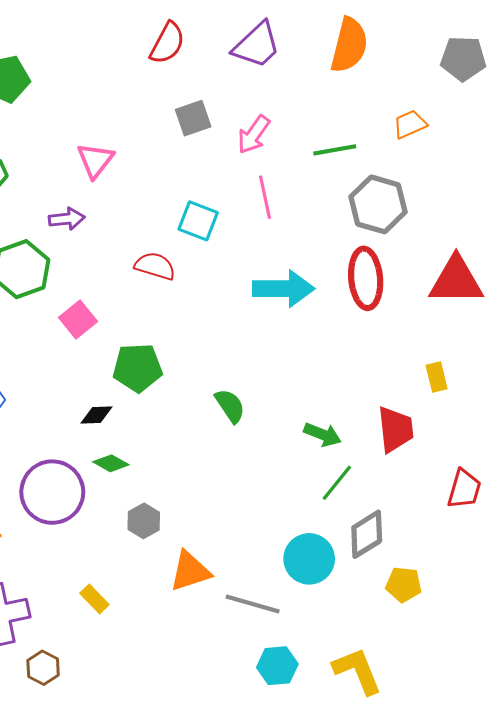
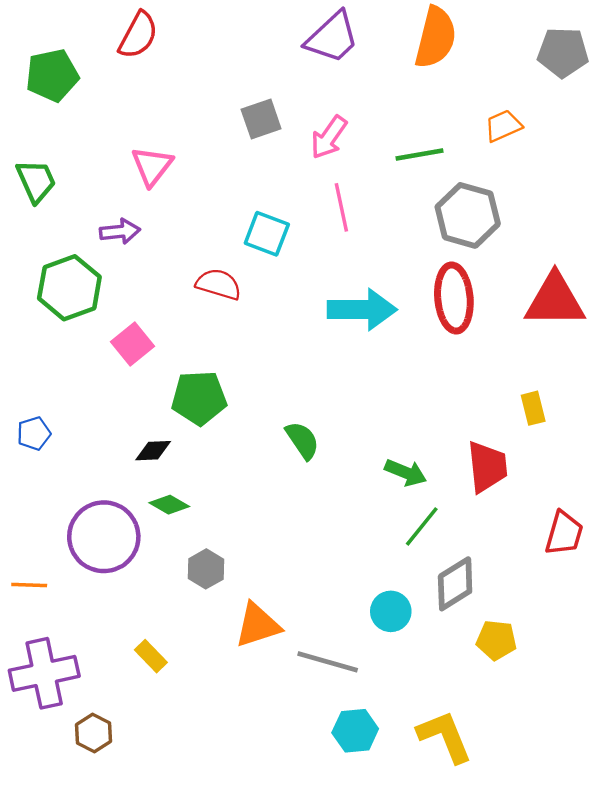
red semicircle: (167, 43) -> (138, 35), moved
cyan circle: (309, 559) -> (391, 611), size x0.7

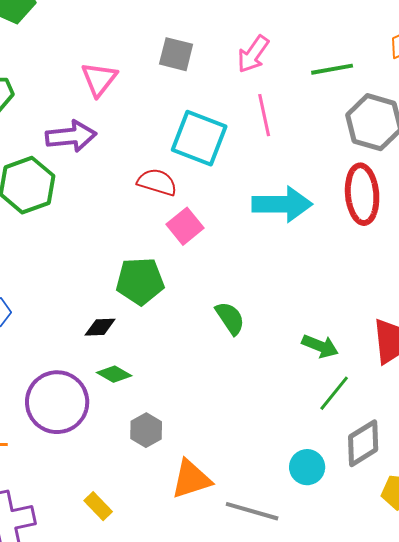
gray square: (261, 119) -> (176, 54), moved, turned 33
purple arrow: (120, 231) -> (71, 136), size x1.4
cyan square: (267, 234) -> (199, 138), size x1.4
pink square: (133, 344) -> (185, 226), moved

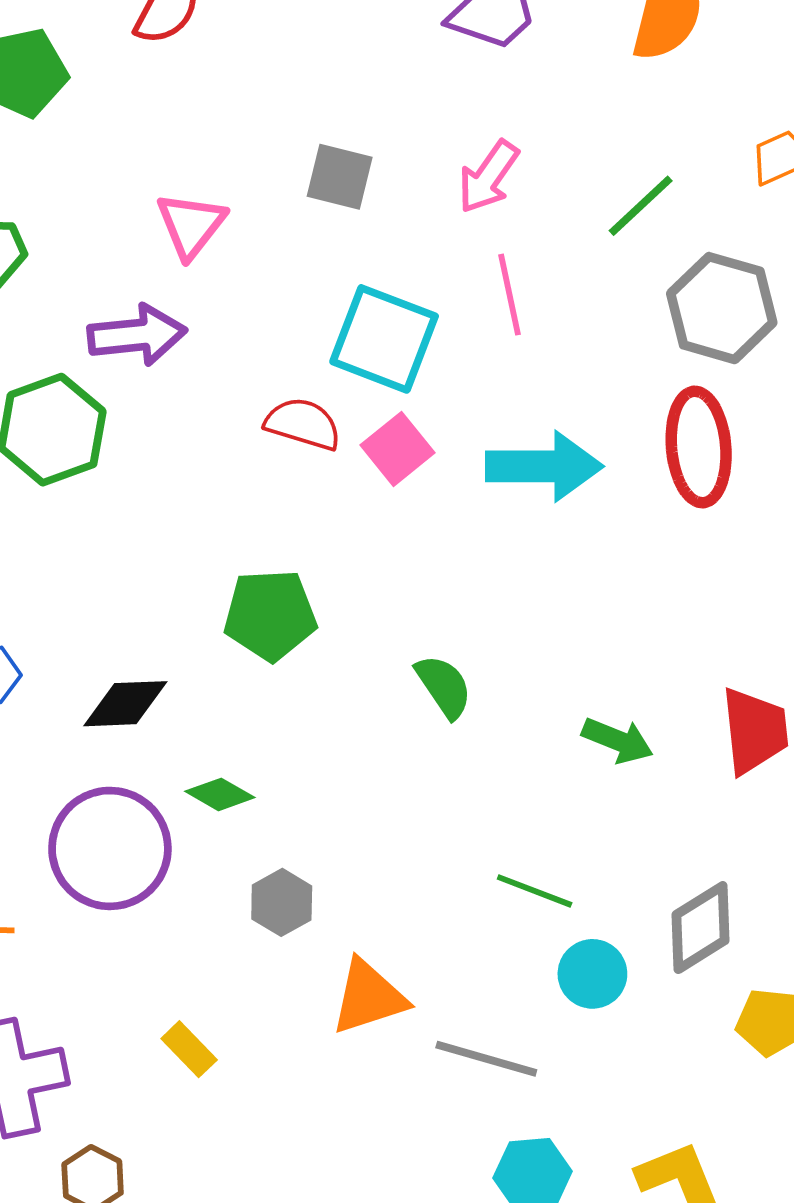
green line: (332, 69) -> (641, 206), turned -33
pink square: (185, 226) -> (398, 449), moved
black diamond: (100, 327) -> (125, 704), moved, size x1.4
green line: (334, 393) -> (535, 891), moved, turned 72

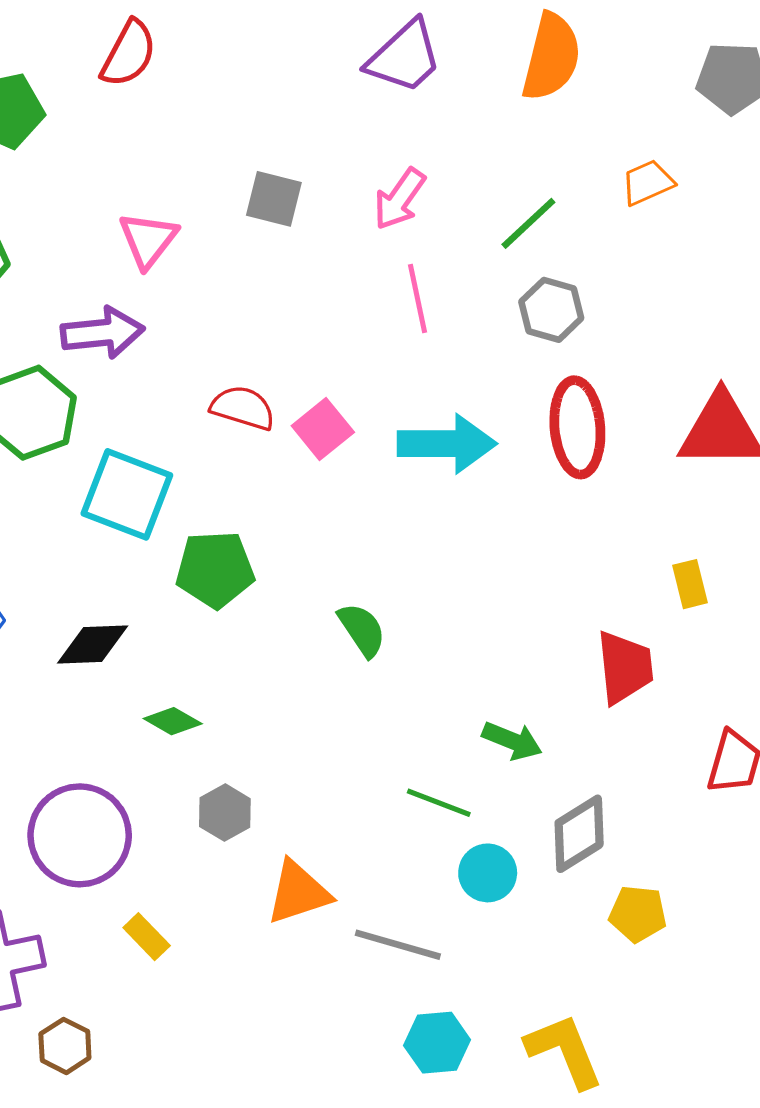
gray hexagon: (722, 308) -> (551, 310), moved, size x0.7
cyan square: (384, 339) -> (127, 494), moved
green arrow: (618, 740) -> (512, 741), moved
purple circle: (110, 848) -> (80, 835), moved

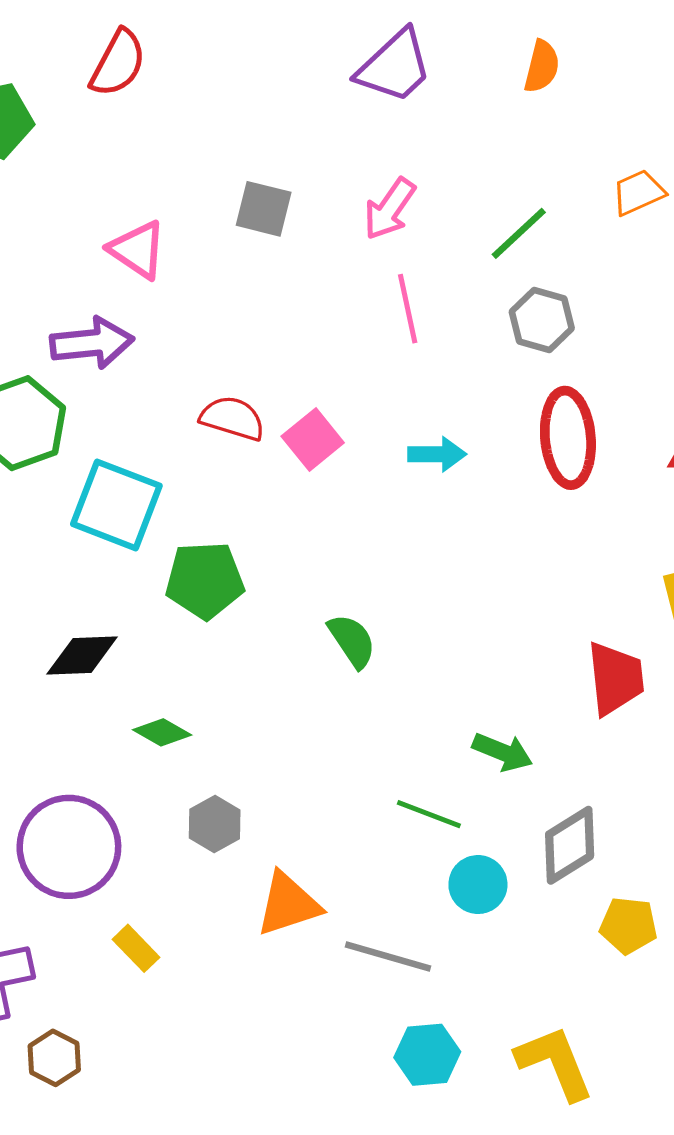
orange semicircle: (551, 57) -> (542, 66), size x0.6
pink triangle: (148, 240) -> (138, 250), turned -34
cyan arrow: (447, 444) -> (437, 454), size x0.6

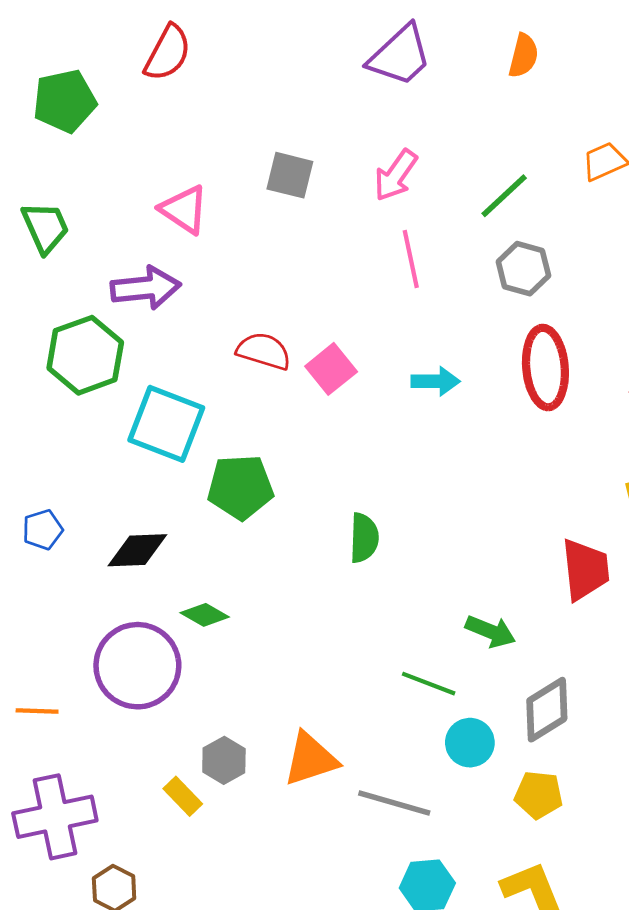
green semicircle: (352, 641) -> (364, 538), turned 36
gray hexagon: (215, 824) -> (224, 760), moved
purple circle: (69, 847) -> (137, 666), moved
yellow pentagon: (628, 925) -> (539, 795), moved

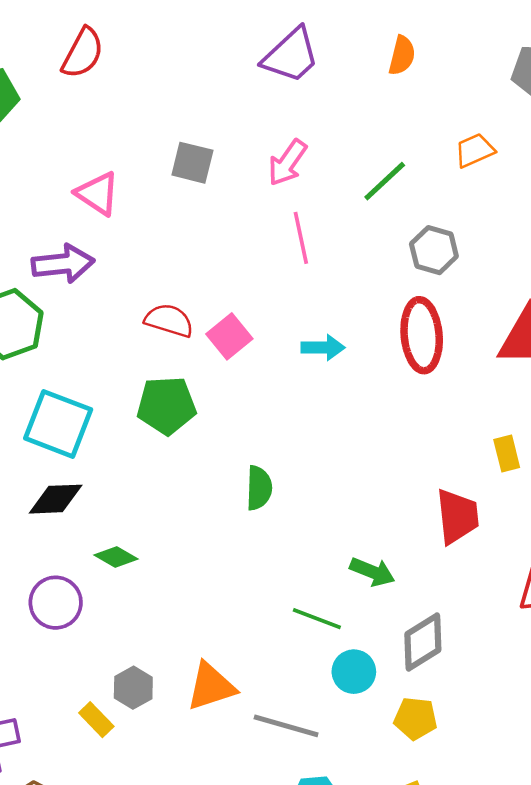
gray hexagon: (523, 269) -> (434, 250), moved
cyan square: (166, 424) -> (58, 424), moved
green pentagon: (240, 487) -> (167, 405), moved
purple circle: (137, 666) -> (56, 603), size x0.7

